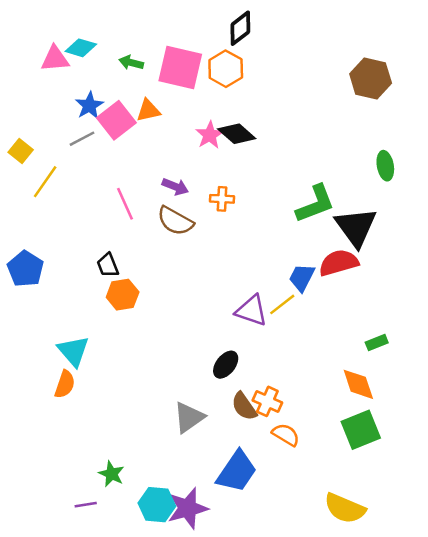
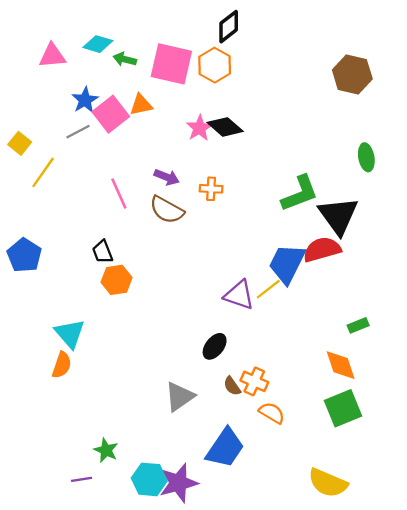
cyan diamond: (81, 48) -> (98, 44), moved
blue trapezoid: (302, 277) -> (287, 263), size x1.5
brown semicircle: (244, 406) -> (232, 386), size x0.7

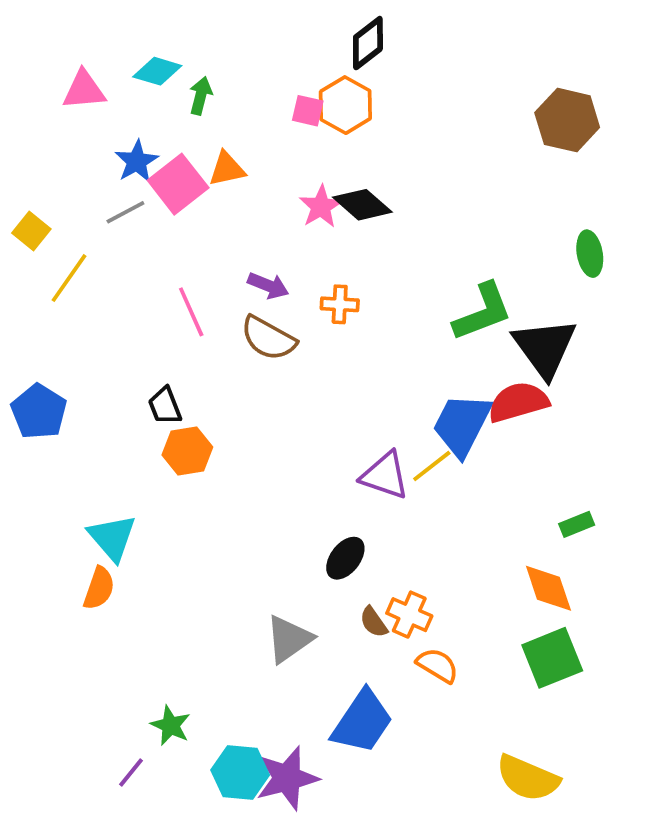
green arrow: (125, 59) -> (201, 96), turned 90
pink square: (171, 64) -> (308, 111), moved, size x0.5
purple line: (82, 479) -> (131, 773), turned -42

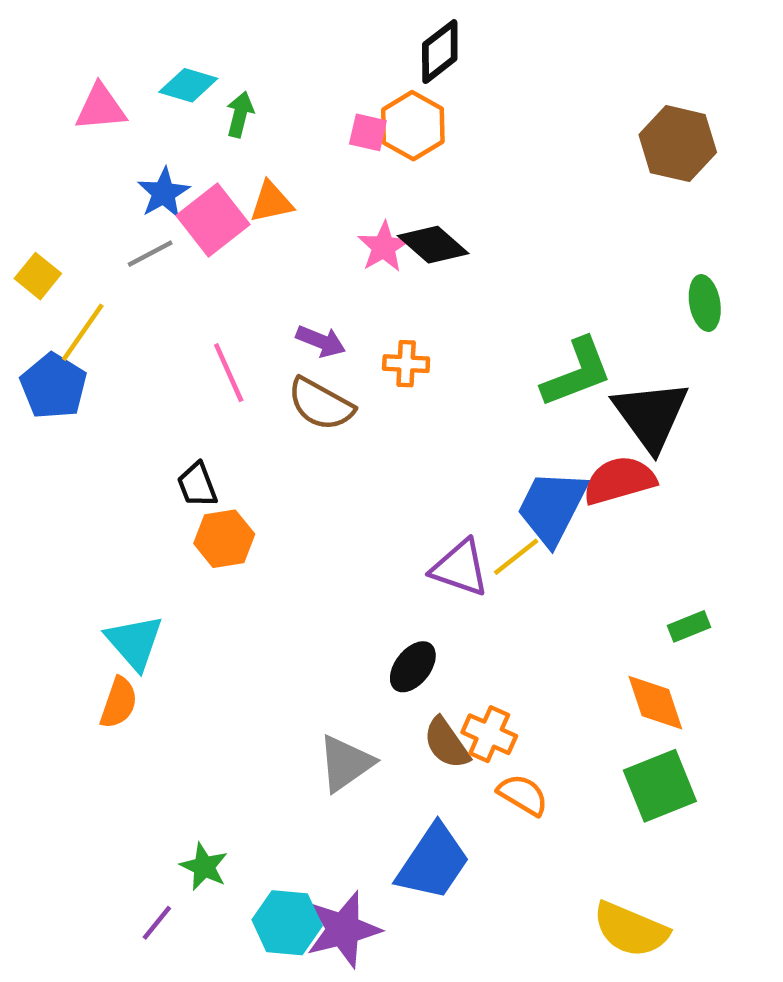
blue pentagon: (39, 412) -> (54, 386), moved
brown semicircle: (374, 622) -> (447, 743), size x1.4

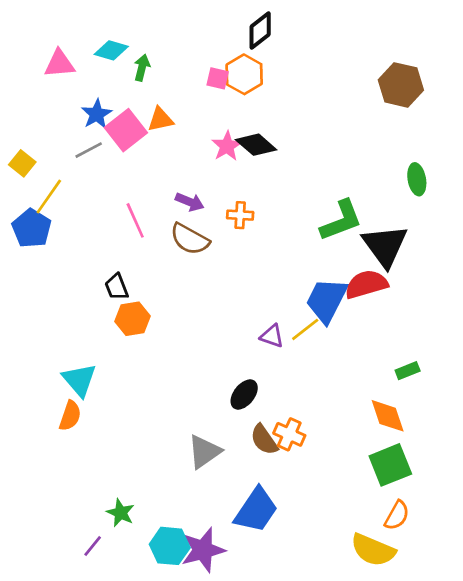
purple triangle: (460, 568) -> (272, 336), size x0.7
orange semicircle: (523, 795) -> (397, 515), moved, turned 88

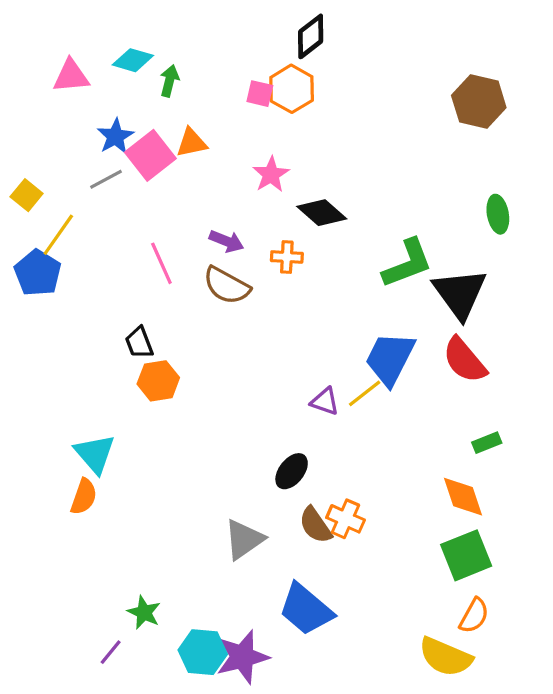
black diamond: (256, 145) -> (322, 213), moved
red semicircle: (366, 284) -> (465, 360), moved, turned -114
blue trapezoid: (256, 510) -> (306, 609), turned 96

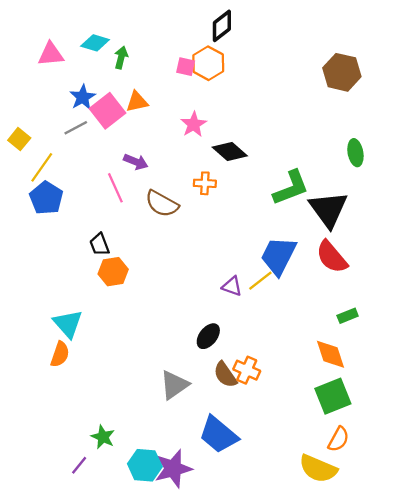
purple arrow: (227, 241) -> (136, 162), moved
blue pentagon: (38, 273) -> (46, 198), moved

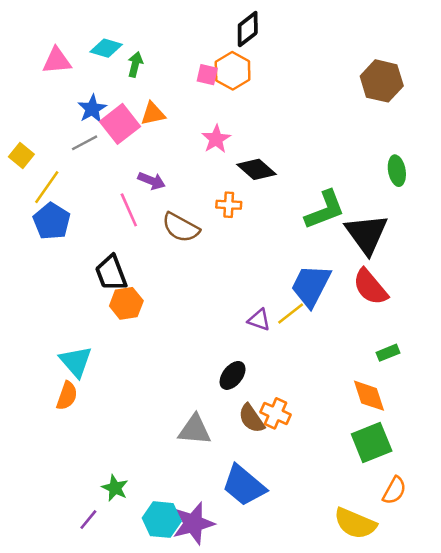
black trapezoid: (100, 244) -> (111, 273), size x1.4
gray triangle: (174, 385) -> (195, 430), turned 40
orange semicircle: (338, 439) -> (394, 491), moved

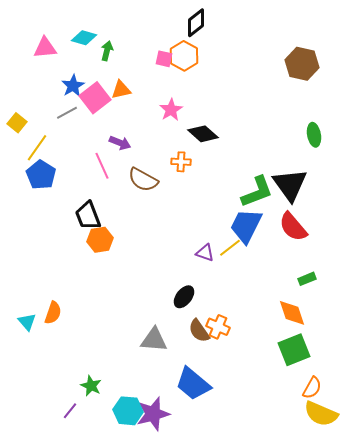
green L-shape: (325, 210) -> (257, 192), moved
cyan triangle: (76, 362) -> (27, 322), moved, size x0.7
yellow semicircle: (355, 523) -> (321, 414), moved

